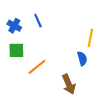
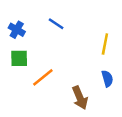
blue line: (38, 21) -> (56, 24), moved, turned -32
blue semicircle: (82, 59) -> (107, 79), moved

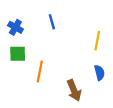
blue line: (56, 24) -> (52, 22), turned 40
orange line: (43, 77) -> (40, 72), turned -40

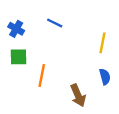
blue line: (52, 22) -> (55, 23), turned -48

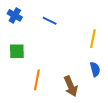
blue cross: (16, 29) -> (15, 15), moved
orange line: (42, 75) -> (37, 80), moved

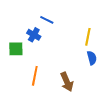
blue cross: (15, 15) -> (34, 35), moved
blue semicircle: (95, 69) -> (92, 58), moved

